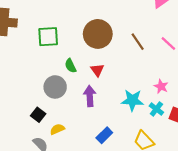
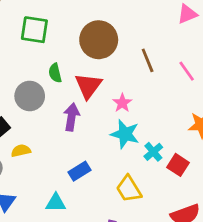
red triangle: (97, 70) -> (88, 86), size x1.5
pink star: (161, 86) -> (122, 103), moved

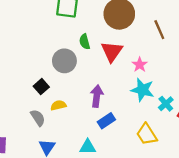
purple arrow: (71, 117) -> (97, 96), moved

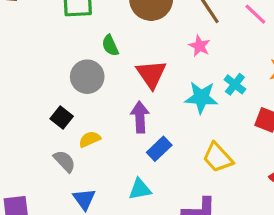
red triangle: (112, 51) -> (151, 74), moved
pink star: (140, 65) -> (200, 46), moved
cyan cross: (166, 104) -> (235, 84), moved

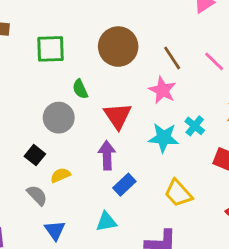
pink star: (200, 46) -> (162, 90), size x1.4

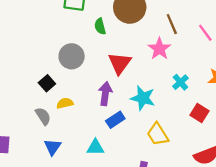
green semicircle: (80, 89) -> (100, 26), moved
cyan star: (164, 138) -> (143, 98), moved

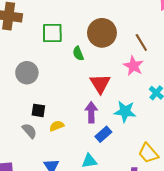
gray circle: (72, 56) -> (27, 73), moved
black square: (47, 83) -> (38, 110), turned -32
gray semicircle: (43, 116) -> (29, 131), moved
yellow trapezoid: (158, 134) -> (148, 153), moved

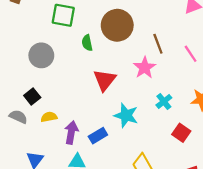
gray circle: (27, 73) -> (41, 55), moved
black square: (38, 110) -> (32, 96), turned 32
purple arrow: (91, 112) -> (71, 132), moved
gray semicircle: (29, 131) -> (18, 117), turned -35

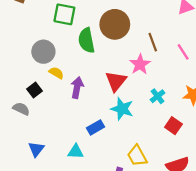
green semicircle: (87, 43) -> (86, 40), size x1.6
red triangle: (105, 80) -> (116, 81), moved
yellow semicircle: (49, 117) -> (56, 73), moved, turned 40
purple arrow: (71, 132) -> (77, 88), moved

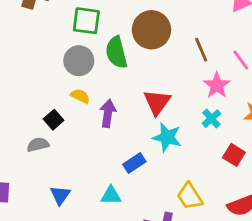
gray circle: (43, 52) -> (79, 61), moved
pink star: (140, 64) -> (217, 85), moved
gray semicircle: (21, 109) -> (38, 145), turned -35

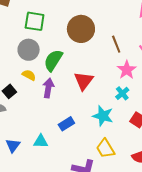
green semicircle: (116, 52) -> (53, 60), moved, turned 45
cyan star: (167, 137) -> (103, 116), moved
cyan triangle: (111, 195) -> (41, 141), moved

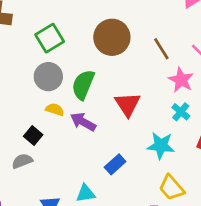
green square: (35, 21) -> (50, 38), turned -30
purple arrow: (48, 88) -> (83, 122), turned -60

